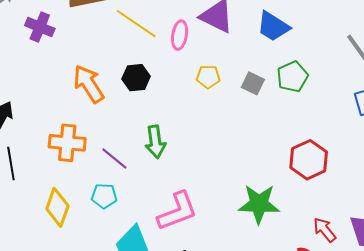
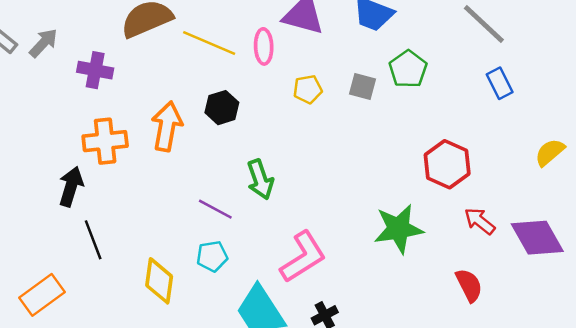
orange arrow: (89, 84) -> (167, 126), turned 54
orange cross: (67, 143) -> (105, 141), moved
red arrow: (325, 230) -> (480, 221), moved

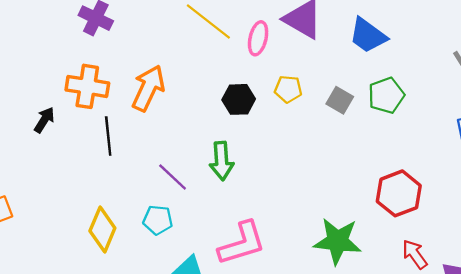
black hexagon: (222, 108) -> (239, 99), moved
black arrow: (71, 186) -> (44, 120), size x0.7
black line: (93, 240) -> (108, 136), moved

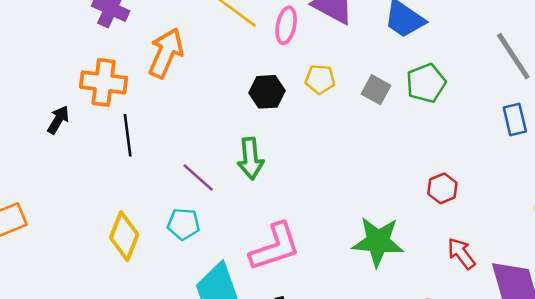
orange arrow: (148, 88) -> (166, 53), moved
red hexagon: (399, 193) -> (442, 188), size x0.6

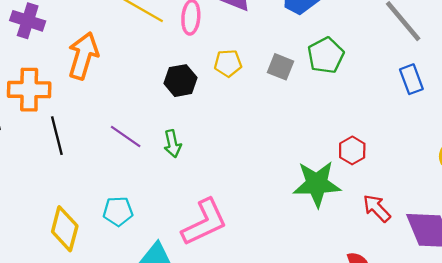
green arrow: (251, 159) -> (172, 144), size x0.7
purple line: (198, 178) -> (126, 137), moved
green star: (378, 242) -> (317, 184), moved

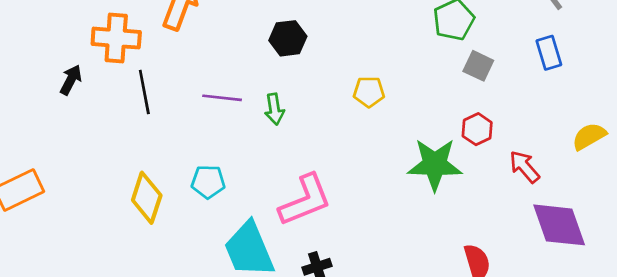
yellow pentagon: (228, 63) -> (369, 92), moved
gray square: (280, 67) -> (478, 66), moved
purple line: (126, 137) -> (222, 98), turned -32
red arrow: (377, 208) -> (524, 167), moved

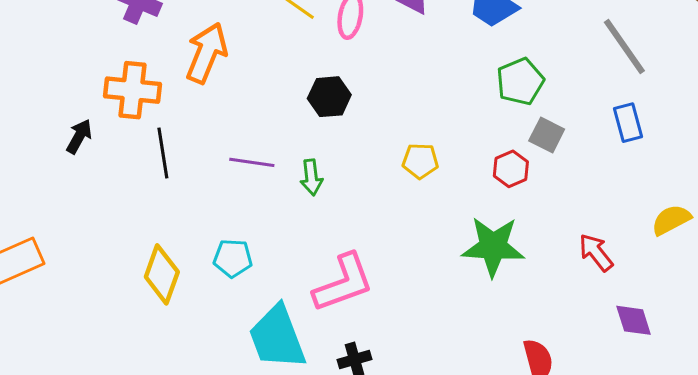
red hexagon: (477, 129) -> (511, 169), moved
purple diamond: (559, 225) -> (634, 320), size x0.6

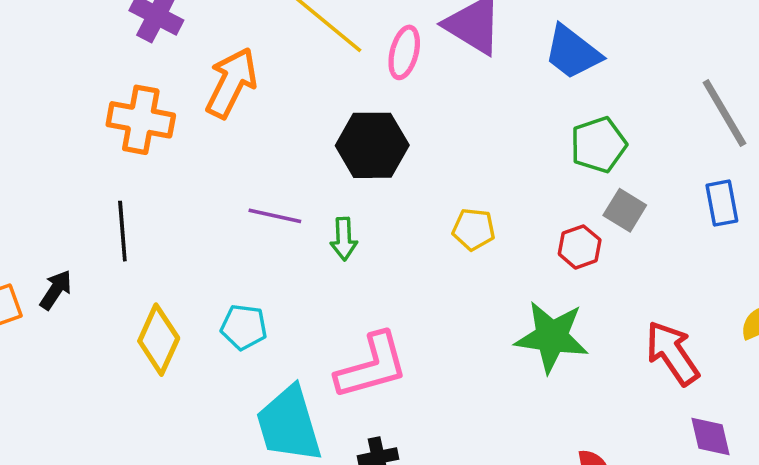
black hexagon: (329, 97) -> (372, 145), size x1.4
black arrow: (79, 136) -> (56, 290), moved
black line: (163, 153) -> (122, 231), moved
red arrow: (596, 252) -> (672, 353), size x1.4

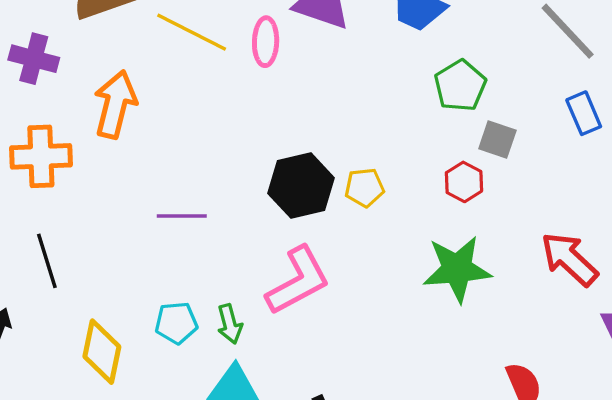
black hexagon: (372, 145) -> (301, 186), moved
green arrow: (344, 239) -> (230, 324), moved
pink L-shape: (372, 366) -> (298, 281), moved

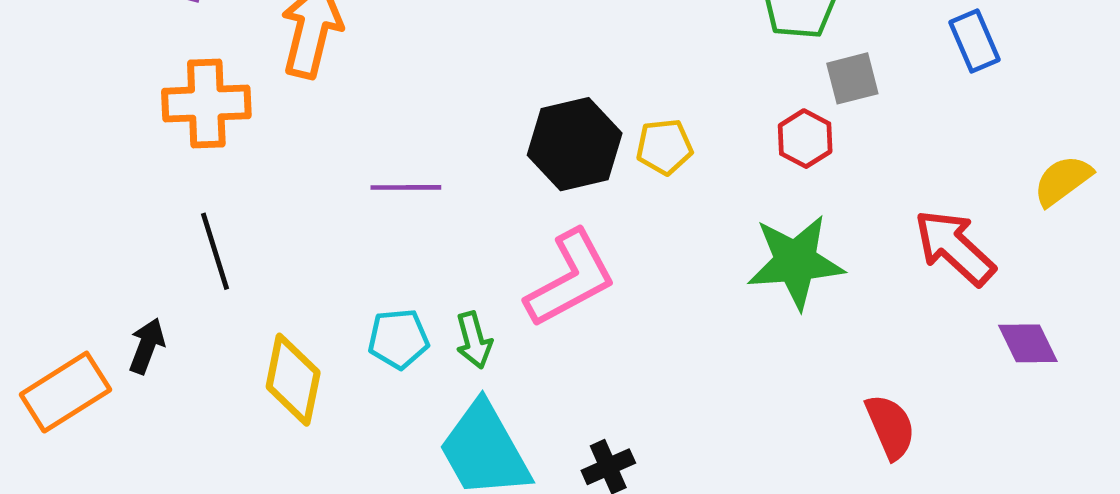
gray square: (497, 140) -> (852, 78), turned -33

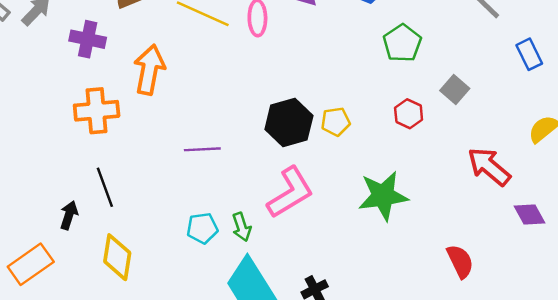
blue rectangle: (974, 41) -> (529, 54), moved
gray square: (852, 78) -> (455, 90), moved, turned -32
green star: (796, 262) -> (383, 196), moved
black arrow: (147, 346) -> (69, 215), moved
yellow diamond: (293, 380) -> (117, 257), moved

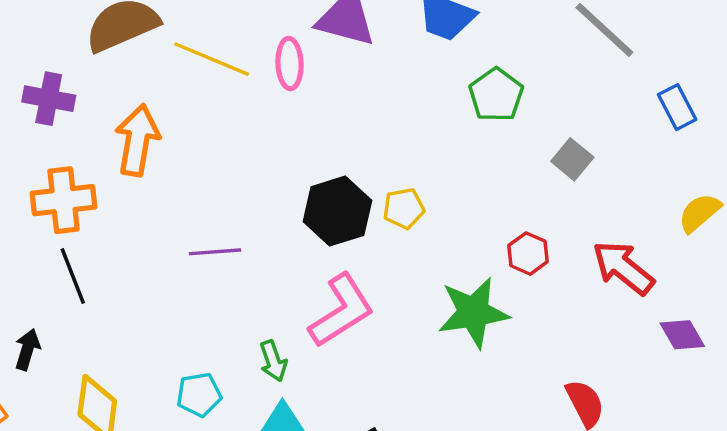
red hexagon: (409, 114) -> (528, 254), moved
black line: (105, 187) -> (73, 276), moved
cyan pentagon: (202, 228) -> (199, 395), moved

